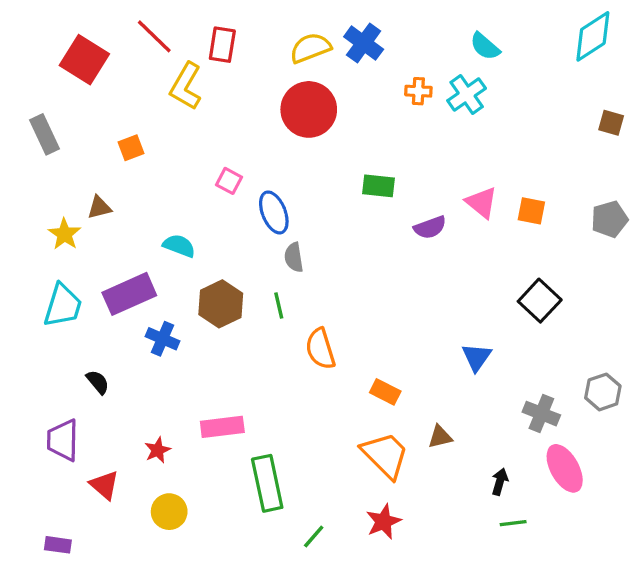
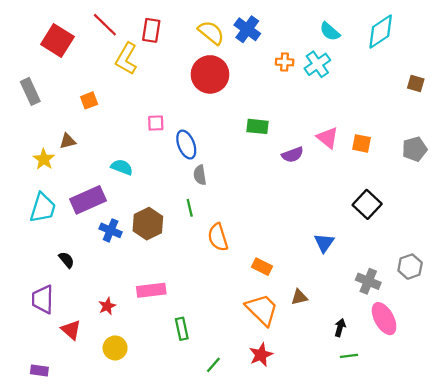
cyan diamond: (593, 36) -> (381, 31), moved
yellow semicircle: (310, 48) -> (211, 33), turned 60
pink square: (229, 181) -> (156, 123), turned -30
brown hexagon: (221, 304) -> (148, 224), moved
green rectangle: (267, 483) -> (182, 329), size x0.6

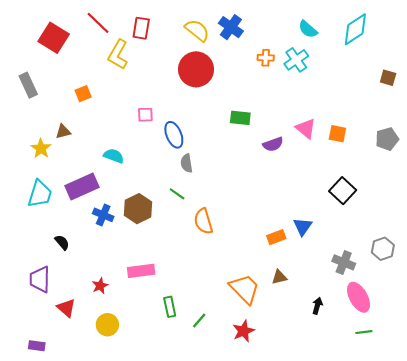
green line: (190, 208) -> (177, 194), turned -42
orange rectangle: (262, 267) -> (276, 237), moved, turned -48
green line: (349, 356) -> (364, 332), moved
green line: (213, 365) -> (199, 320), moved

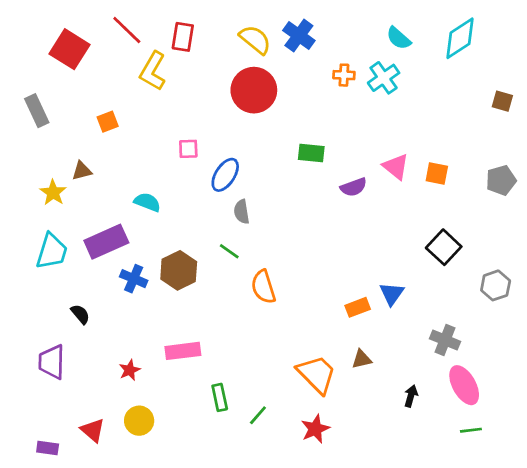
blue ellipse: (174, 135) -> (225, 175), turned 55
gray hexagon: (383, 249) -> (496, 285), moved
red triangle: (66, 308) -> (93, 430), moved

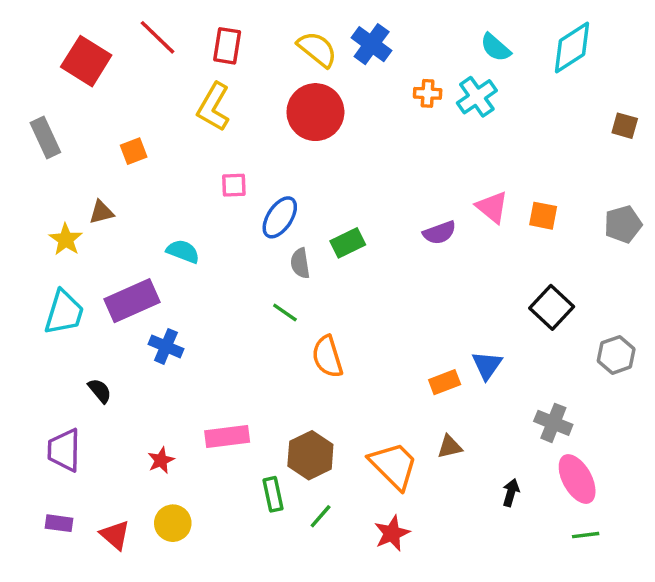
yellow L-shape: (153, 71) -> (214, 107), moved
green rectangle: (311, 153) -> (348, 243), moved, turned -32
brown hexagon: (179, 270) -> (310, 455), moved
purple rectangle: (48, 448) -> (59, 523), moved

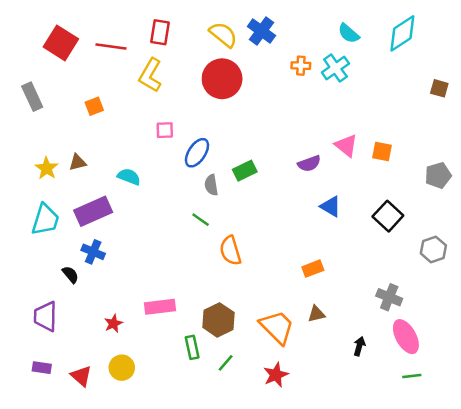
red line: (157, 37) -> (111, 47), moved, turned -36
brown triangle: (101, 212) -> (78, 162), moved
gray pentagon: (623, 224) -> (438, 175), moved
blue cross: (166, 346) -> (93, 252), moved
blue triangle: (487, 365) -> (331, 206), moved, turned -35

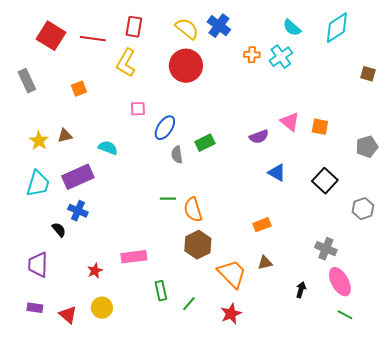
green line: (201, 220) -> (168, 199), moved, turned -35
brown hexagon: (218, 320) -> (198, 245), moved
green line: (412, 376) -> (345, 315), turned 35

